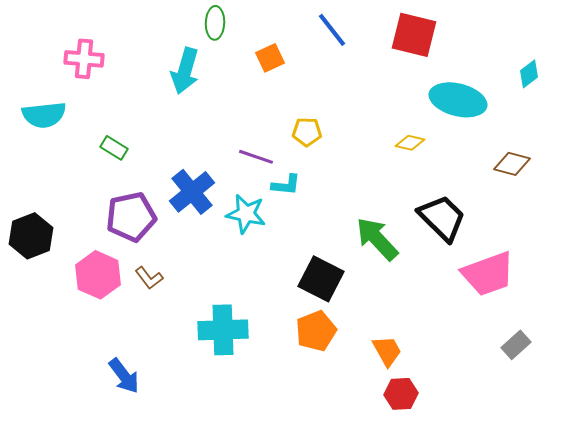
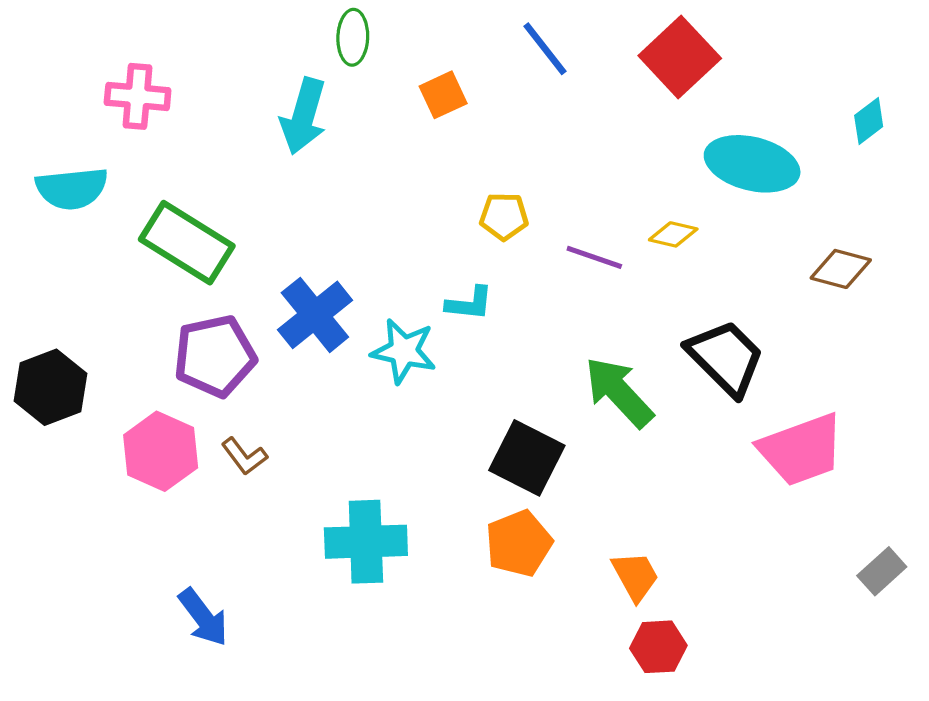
red square: (414, 35) -> (680, 57), turned 33
green rectangle: (114, 148) -> (187, 243), size x2.0
purple line: (256, 157) -> (594, 257), moved
gray rectangle: (516, 345) -> (882, 571), moved

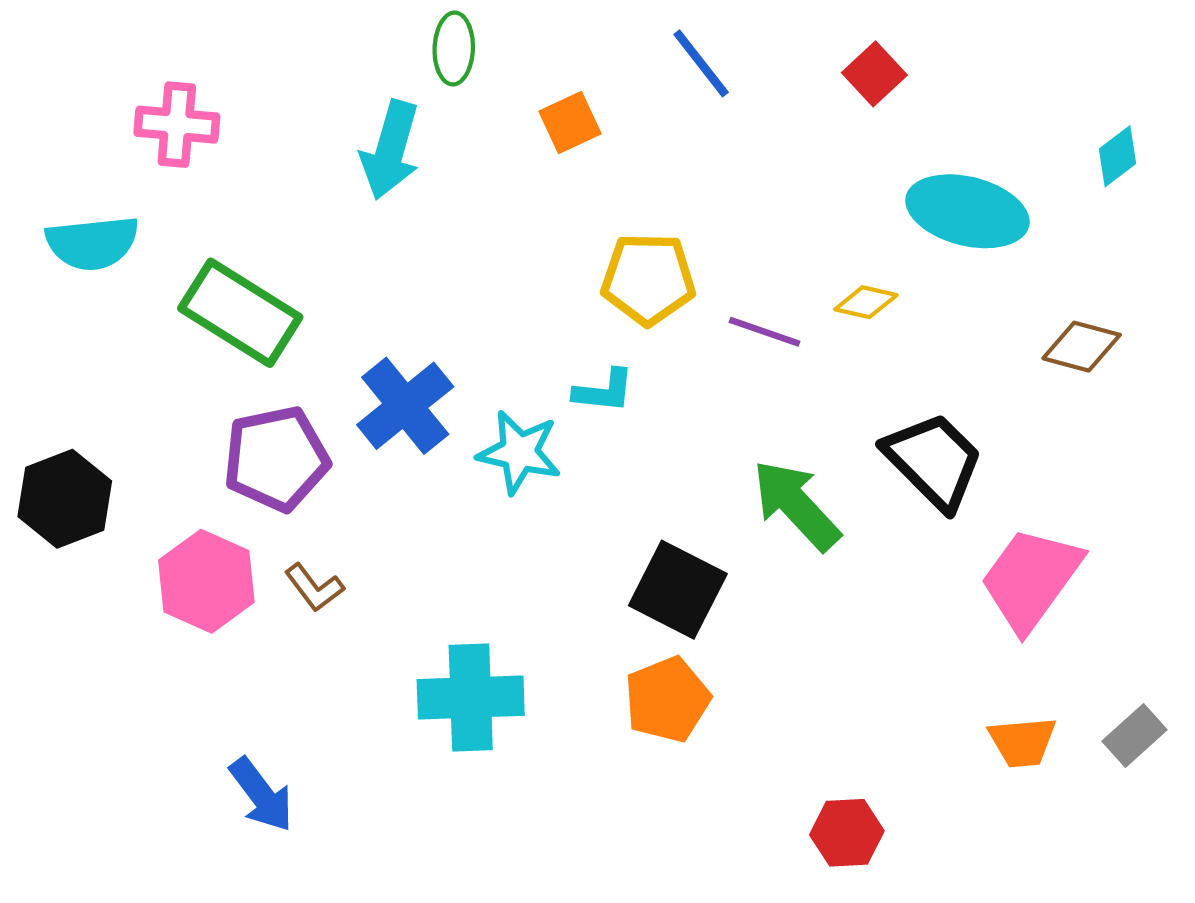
red square: (680, 57) -> (874, 74), size x0.6
yellow pentagon: (504, 216) -> (648, 279), size x1.5
pink trapezoid: (801, 450) -> (1031, 579), turned 146
orange trapezoid: (635, 576) -> (1022, 742), moved, turned 114

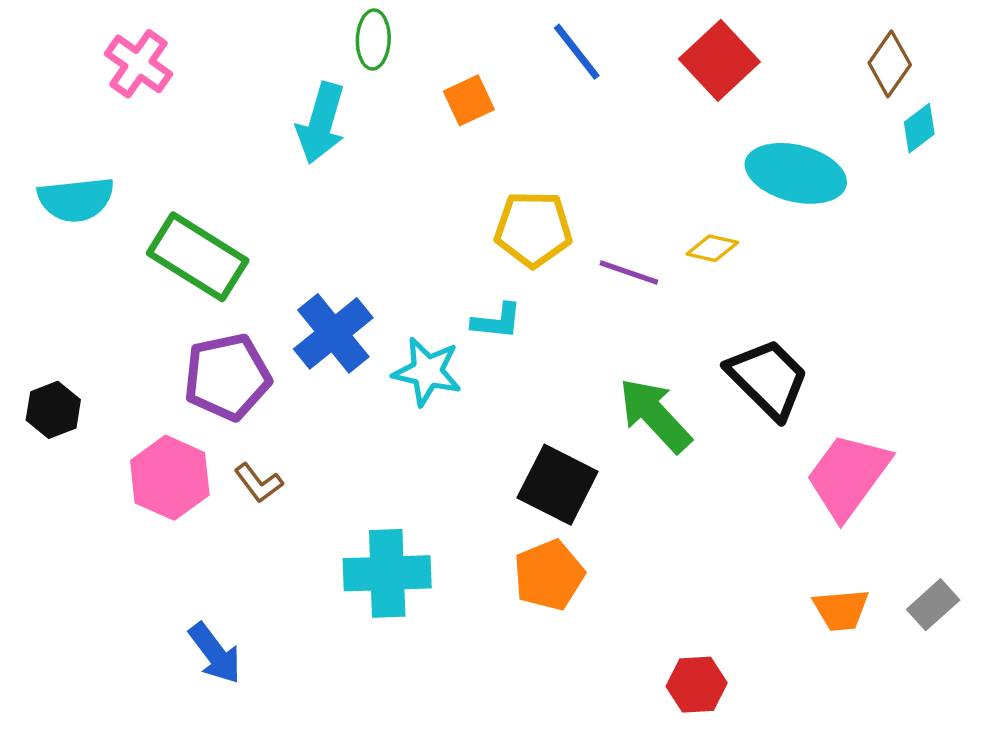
red square: (874, 74) -> (719, 60), size x1.5
pink cross: (177, 125) -> (139, 64), moved, turned 30
brown diamond: (1082, 347) -> (890, 64), moved, turned -70
black hexagon: (65, 499) -> (53, 410), size x0.7

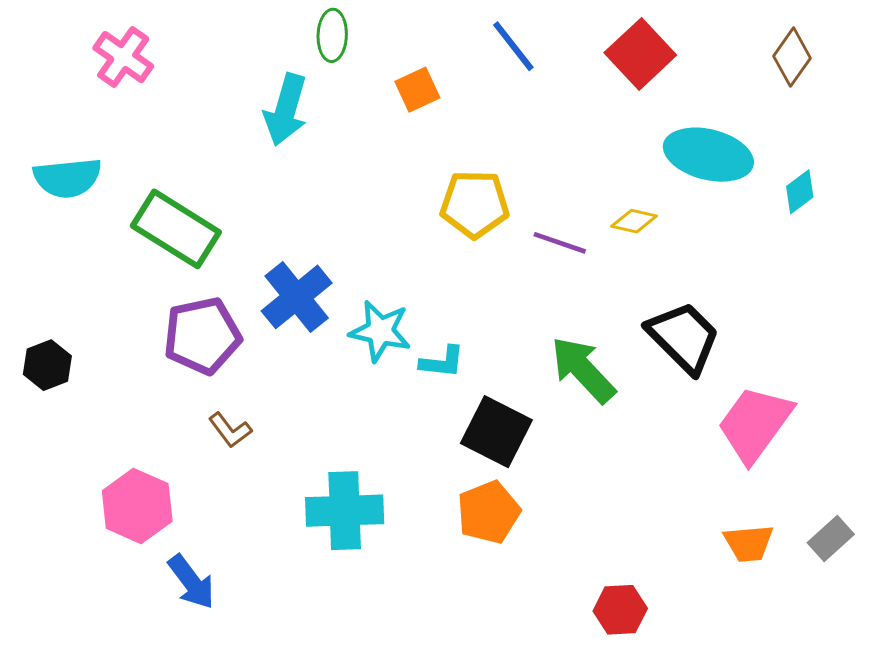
cyan diamond: (919, 128) -> (800, 192), moved
cyan L-shape: (497, 321) -> (442, 362), moved
pink hexagon: (170, 478) -> (137, 506), moved

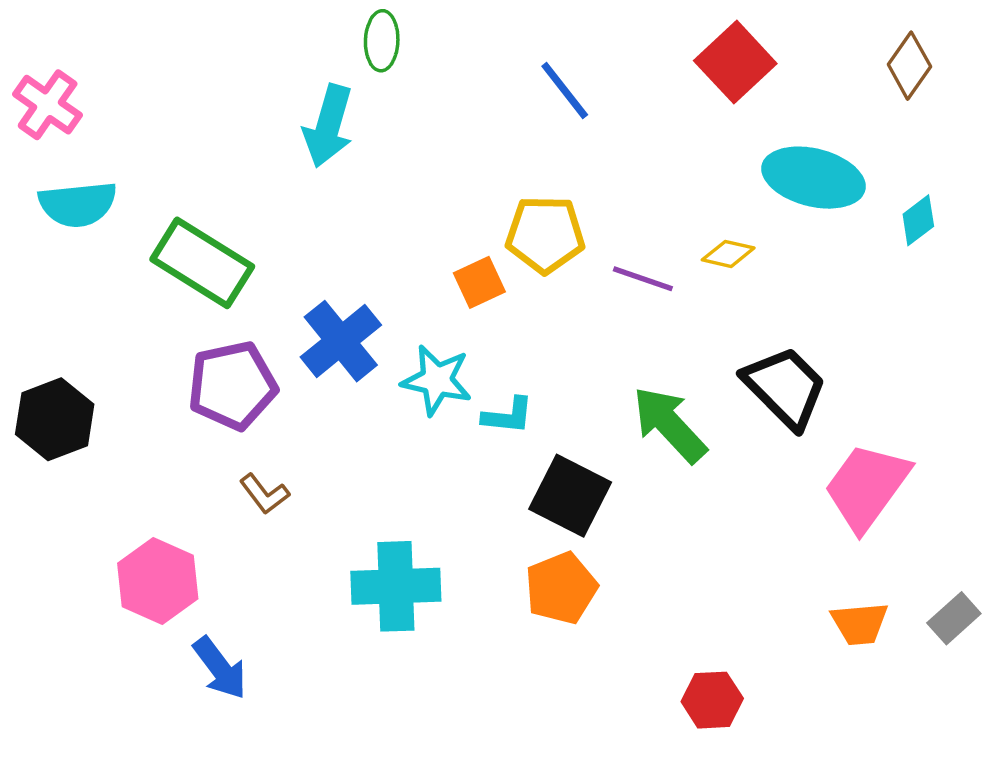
blue line: (513, 46) -> (565, 90), moved
pink cross: (123, 57) -> (48, 105), moved
orange square: (417, 90) -> (479, 282), moved
black hexagon: (47, 365) -> (55, 419), size x1.4

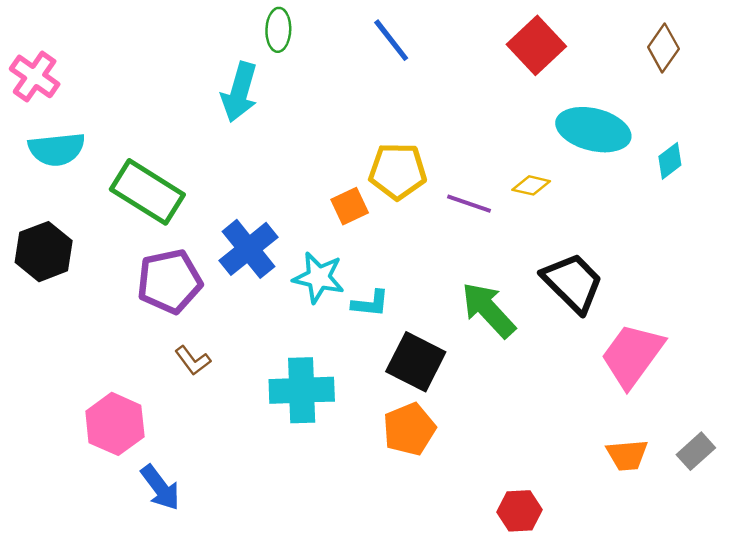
blue line: (565, 90) -> (391, 40), moved
black hexagon: (55, 419) -> (44, 252), moved
cyan cross: (396, 586) -> (302, 390), moved

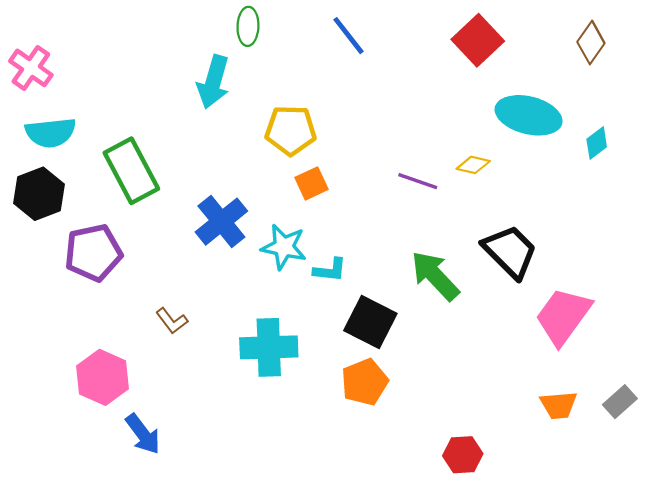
yellow pentagon: (398, 171) -> (291, 130), moved
green rectangle: (147, 192) -> (131, 171), turned 30
black hexagon: (44, 252) -> (39, 194), moved
purple pentagon: (169, 281) -> (93, 253), moved

